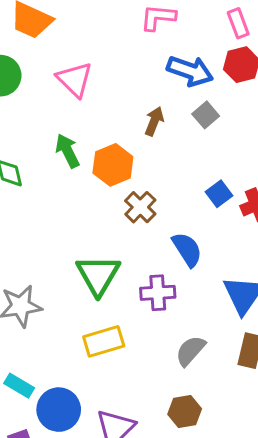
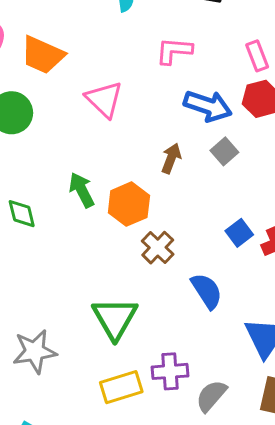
pink triangle: (75, 79) -> (104, 99), moved
purple cross: (158, 293) -> (170, 371), moved

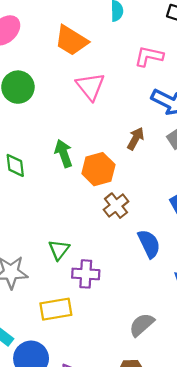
orange trapezoid: (43, 55) -> (71, 41), moved
green triangle: (115, 318) -> (59, 250), moved, size x0.6
purple cross: (170, 371) -> (86, 274), moved
yellow rectangle: (121, 387) -> (56, 309), moved

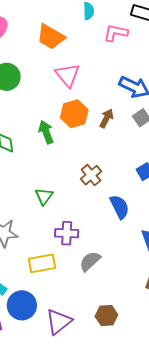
pink L-shape: (149, 56) -> (116, 33), moved
orange hexagon: (98, 169) -> (74, 114), moved
green triangle: (59, 250) -> (44, 196), moved
gray semicircle: (142, 325) -> (90, 261), moved

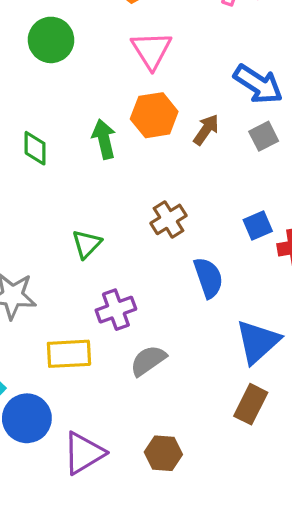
purple cross: (67, 233) -> (116, 310), turned -30

